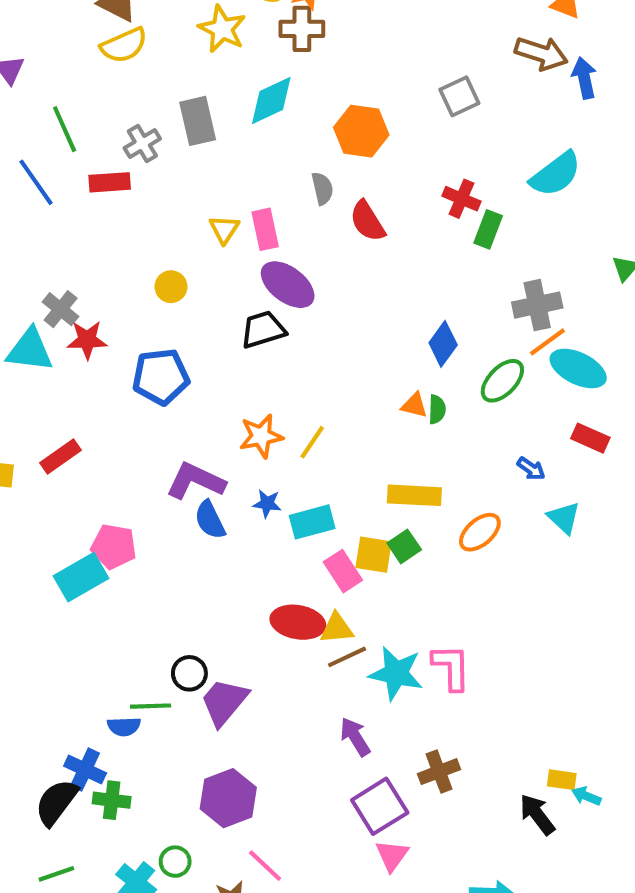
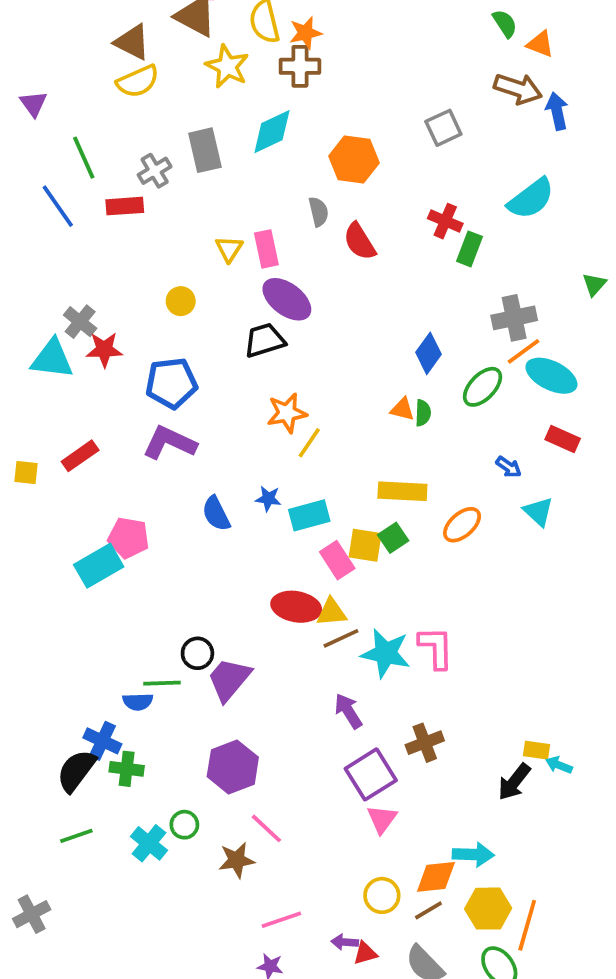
orange star: (261, 436) -> (287, 413), moved
purple L-shape: (196, 481) -> (169, 443), moved
black arrow: (537, 814) -> (514, 782), turned -105

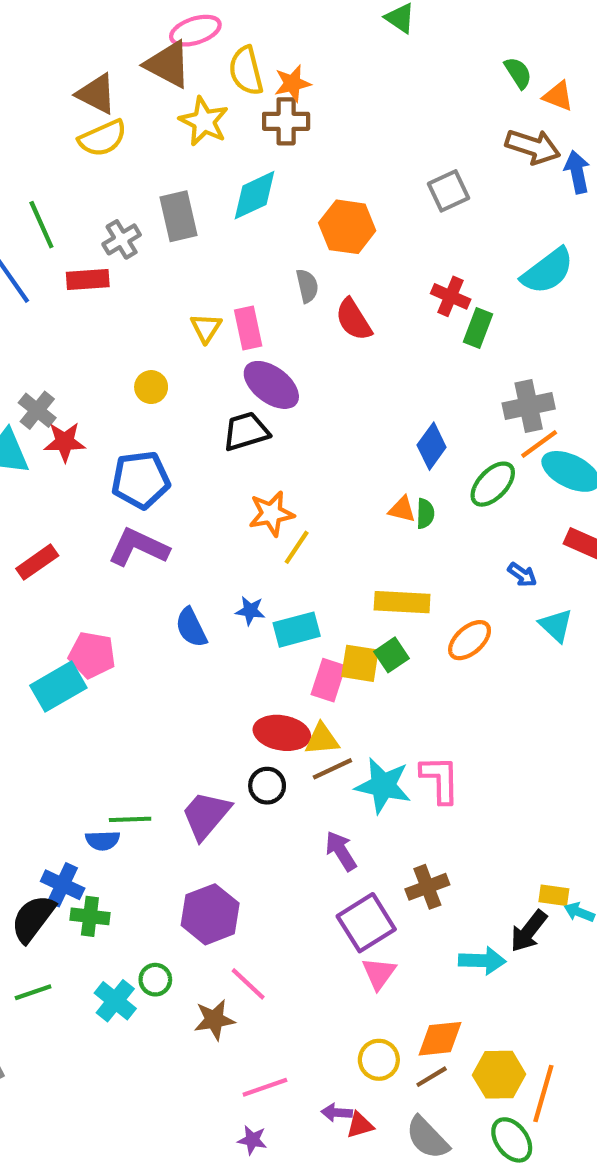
pink rectangle: (337, 560) -> (328, 680), turned 51
black circle: (197, 653) -> (267, 786), moved
cyan arrow: (473, 855) -> (482, 961), moved

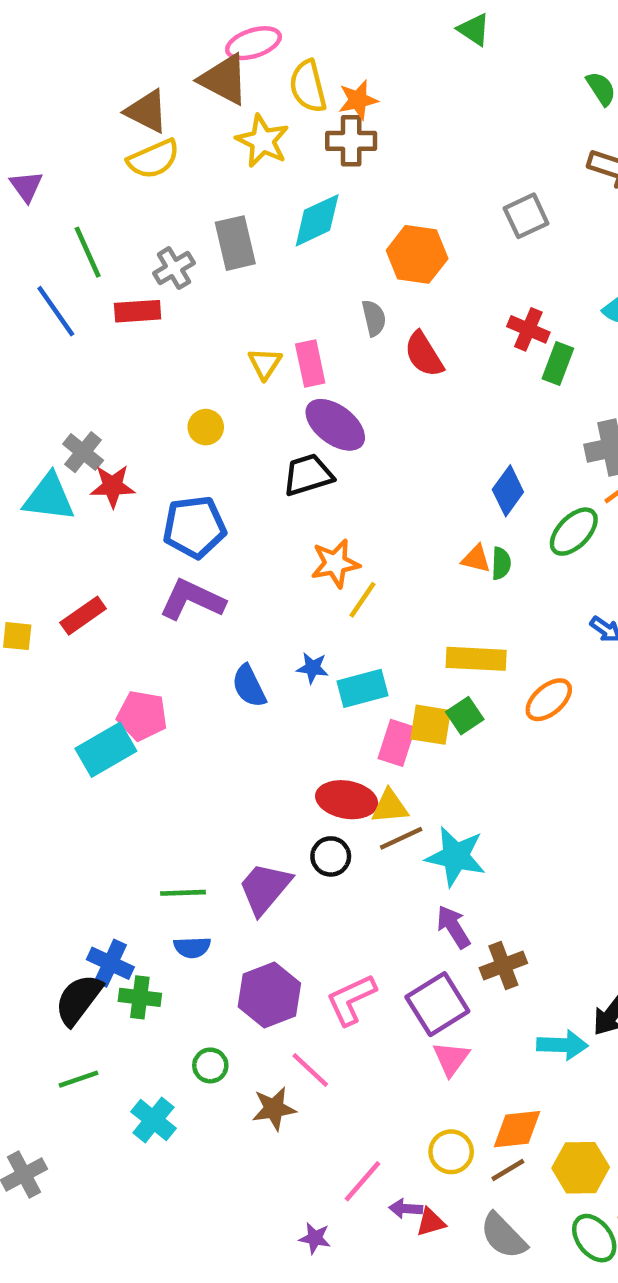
pink L-shape: (440, 779) -> (351, 1000), moved, turned -114
blue semicircle: (103, 840) -> (192, 947), moved
purple arrow: (341, 851) -> (453, 927), moved
cyan cross: (115, 1001) -> (153, 1120), moved
pink line: (265, 1087) -> (363, 1181), moved, turned -30

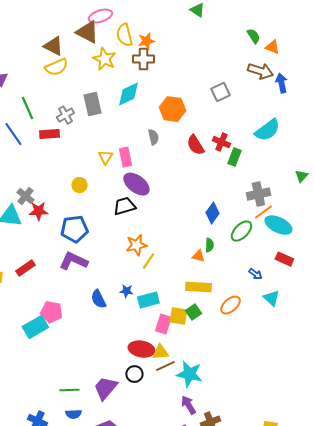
red semicircle: (424, 354) -> (195, 145), moved
orange triangle: (476, 559) -> (198, 256), moved

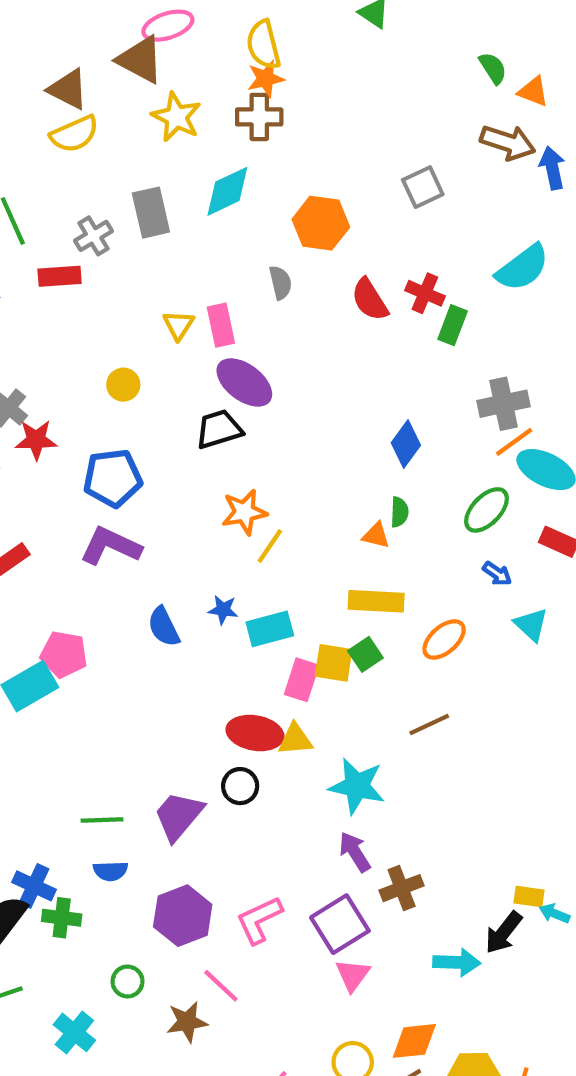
yellow semicircle: (124, 35) -> (263, 45), moved
green ellipse: (241, 231) -> (487, 510), moved
brown line: (165, 366) -> (429, 724), moved

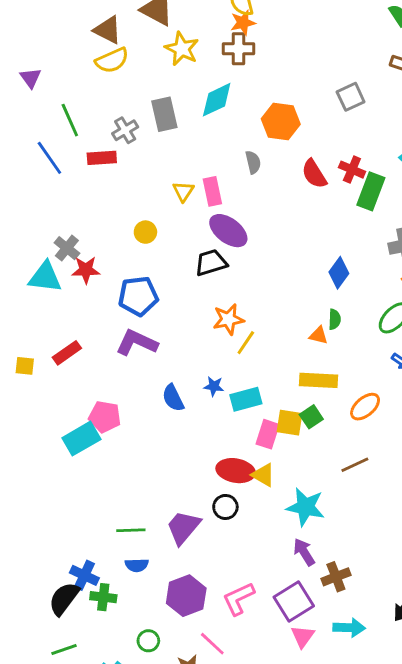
green rectangle: (453, 325) -> (371, 191), size x1.4
yellow triangle: (295, 739) -> (263, 475), turned 35
cyan arrow: (457, 962) -> (349, 628), moved

